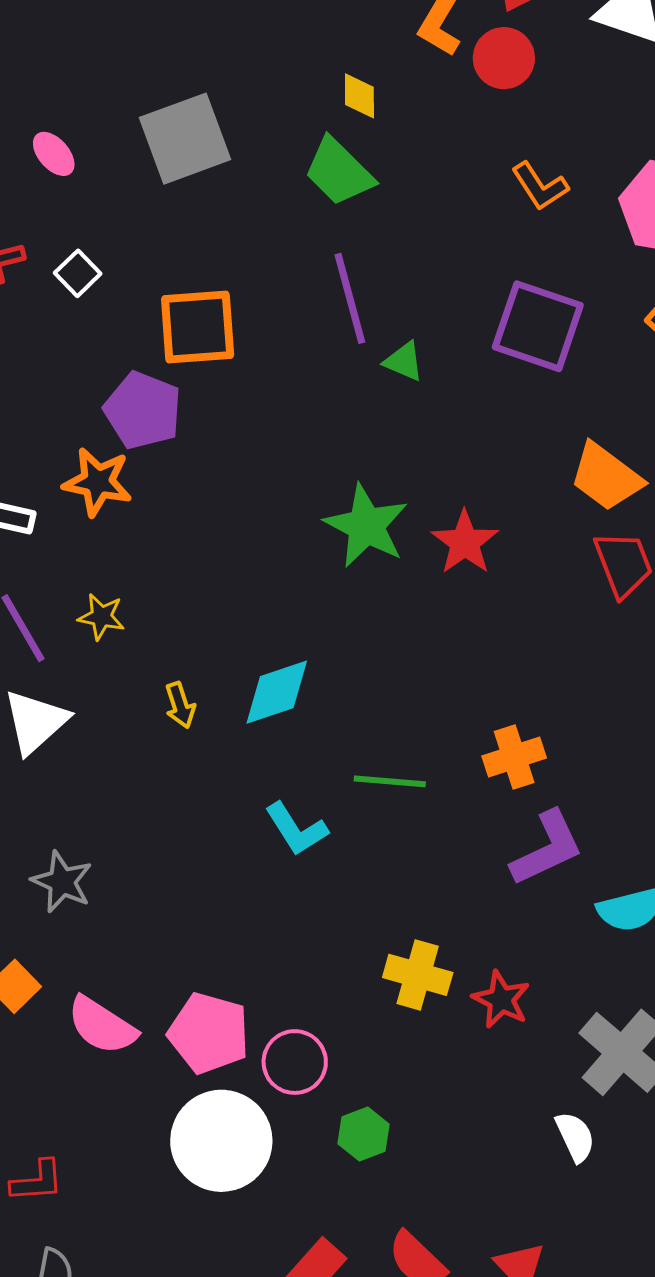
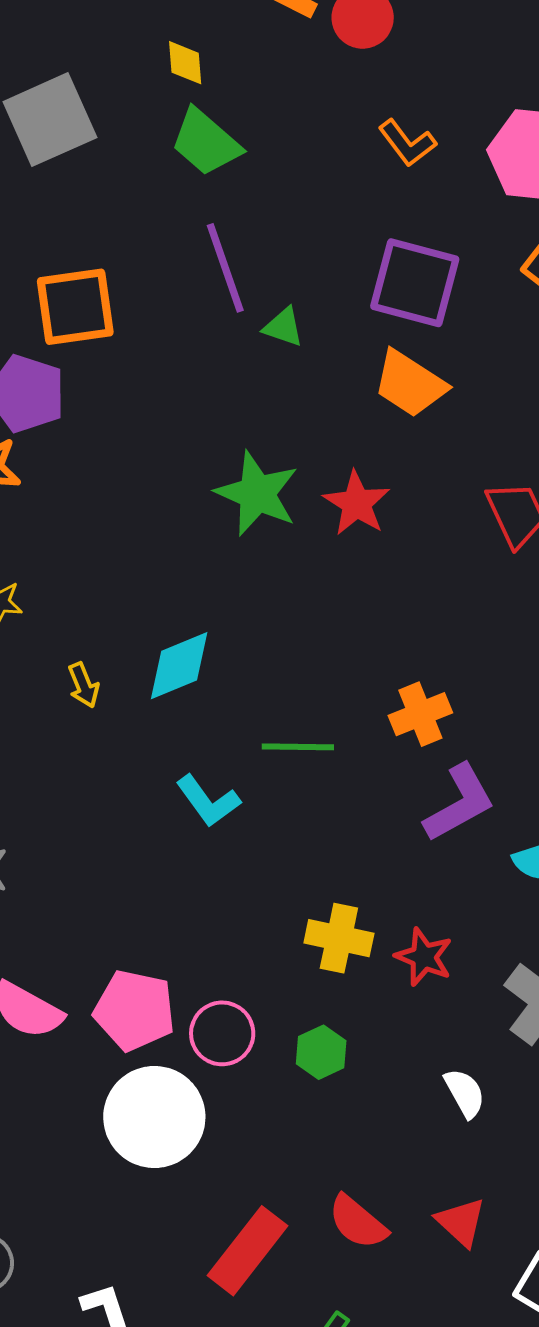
yellow diamond: (359, 96) -> (185, 63), moved
orange trapezoid: (606, 477) -> (410, 384), moved
green hexagon: (364, 1134) -> (321, 1052), moved
white semicircle: (575, 1137) -> (465, 1093), moved

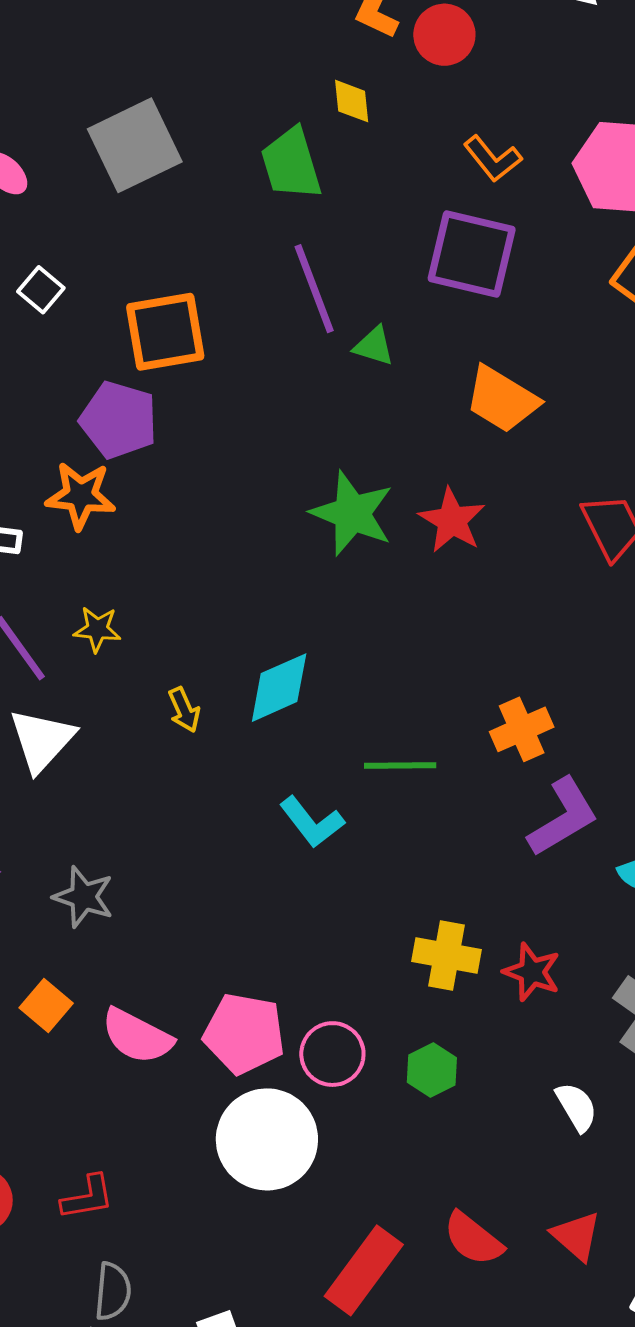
yellow diamond: (185, 63) -> (352, 101), moved
green trapezoid: (206, 142) -> (291, 164), turned 34
purple square: (415, 283) -> (472, 254), moved

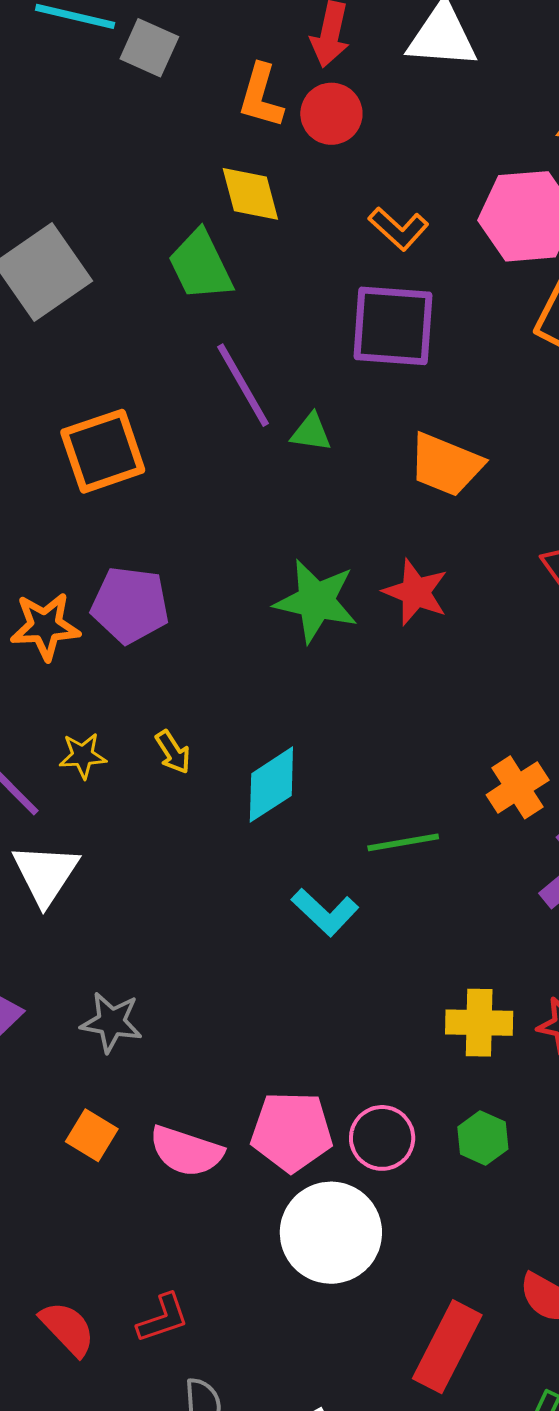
yellow diamond: (352, 101) -> (250, 194), size x1.4
purple pentagon: (119, 420) -> (130, 605), moved
yellow arrow: (184, 710) -> (173, 752), moved

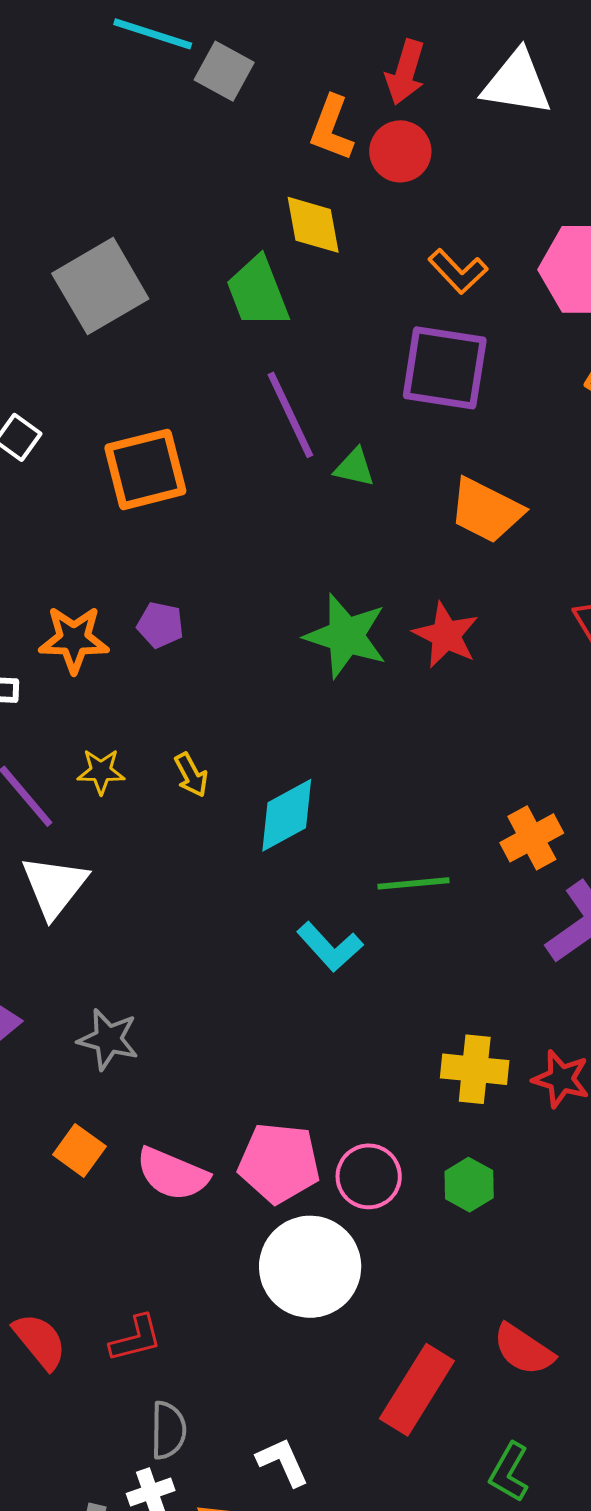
purple pentagon: (130, 605) -> (160, 625), size x0.6

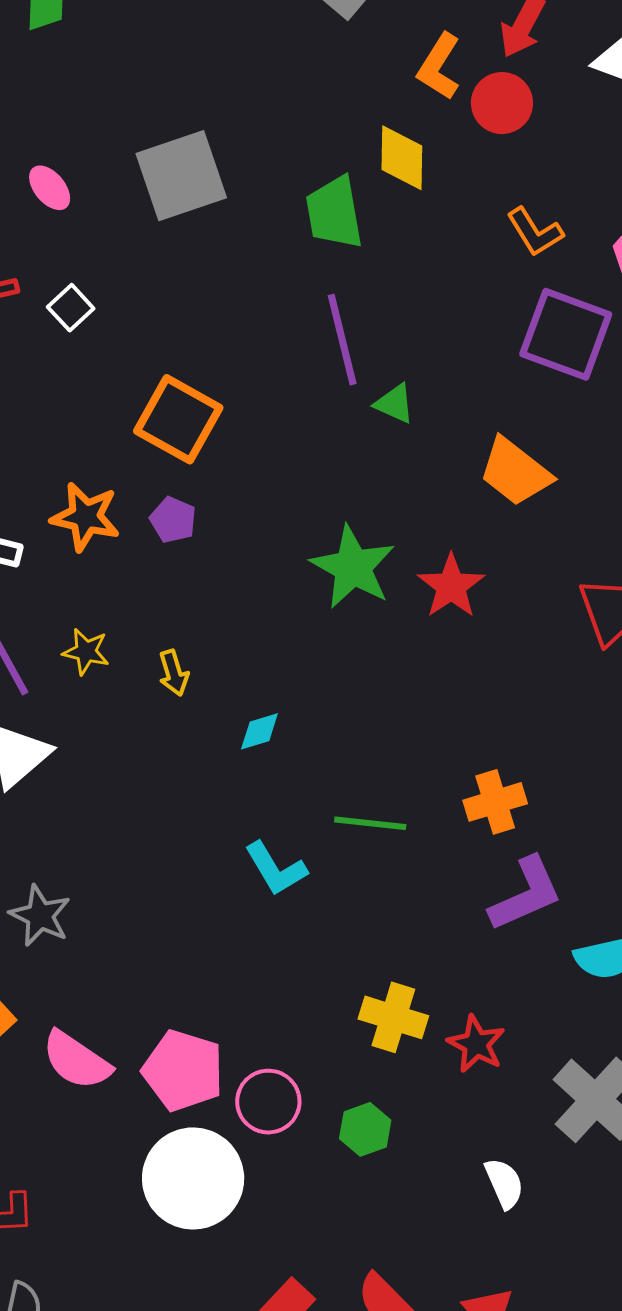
purple square: (445, 368) -> (566, 334), moved
orange square: (145, 469) -> (178, 419), moved, turned 32
cyan diamond: (287, 815) -> (259, 731), size x0.6

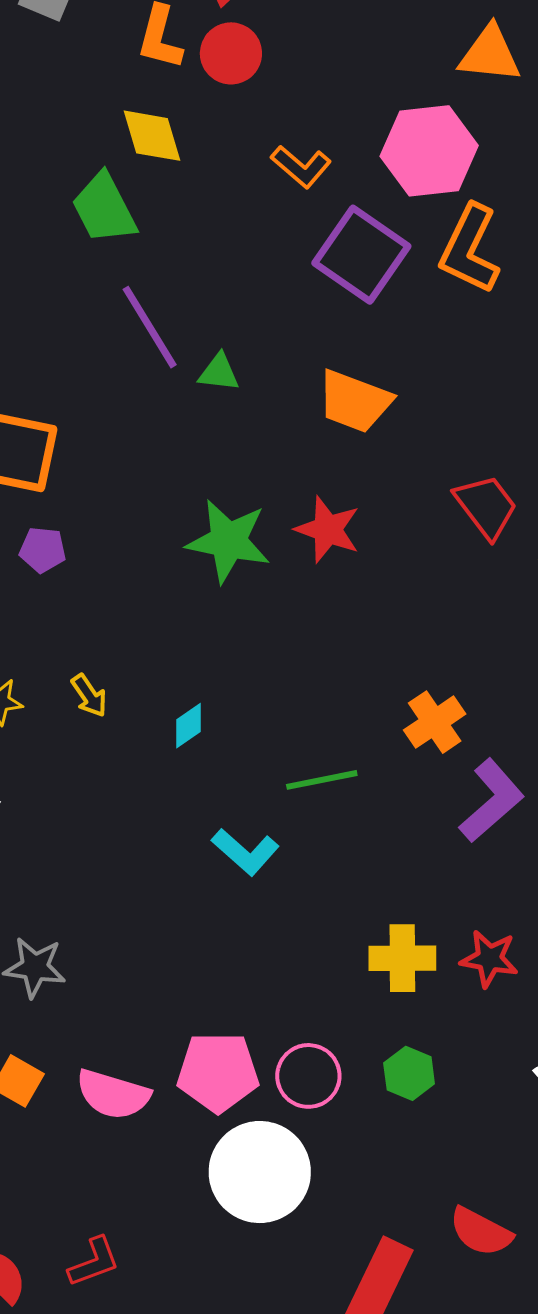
purple square: (566, 334) -> (361, 255), turned 32

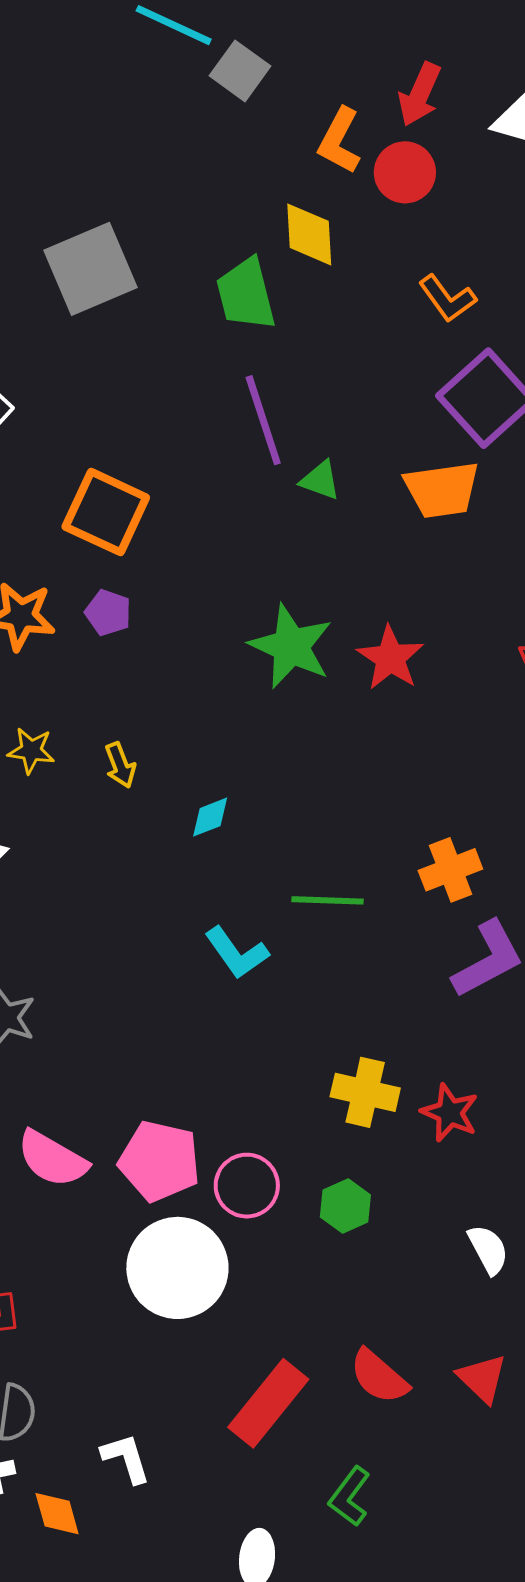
orange trapezoid: (354, 401) -> (442, 490), moved, turned -42

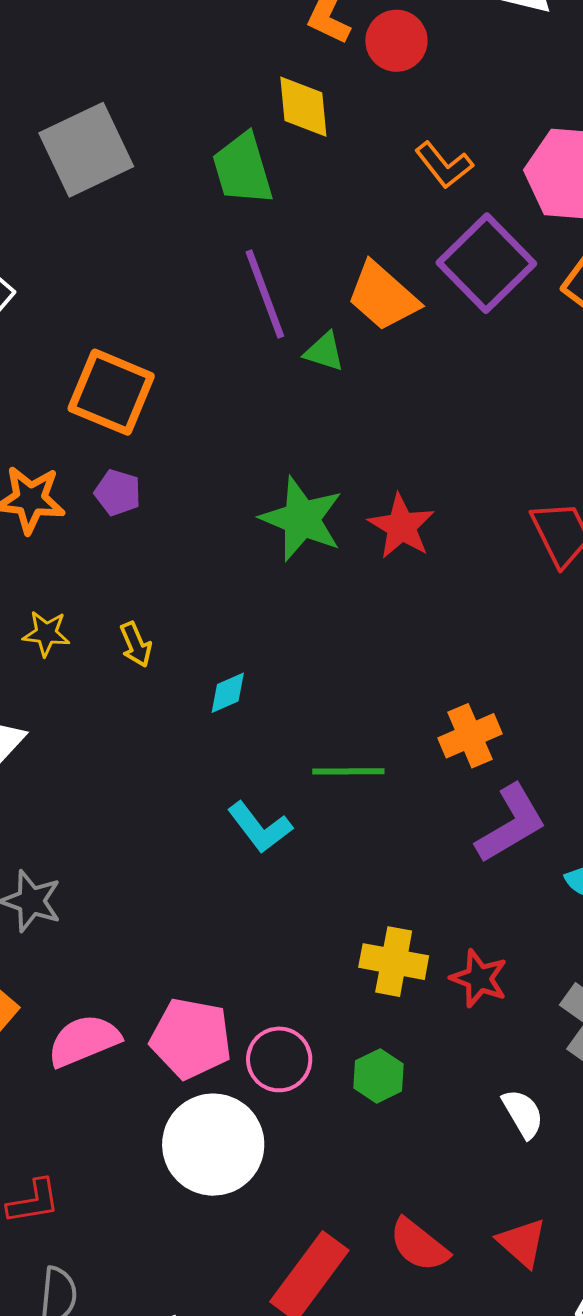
orange trapezoid: (442, 490) -> (383, 296), moved, turned 52
pink semicircle: (52, 1159) -> (84, 1041), turned 130

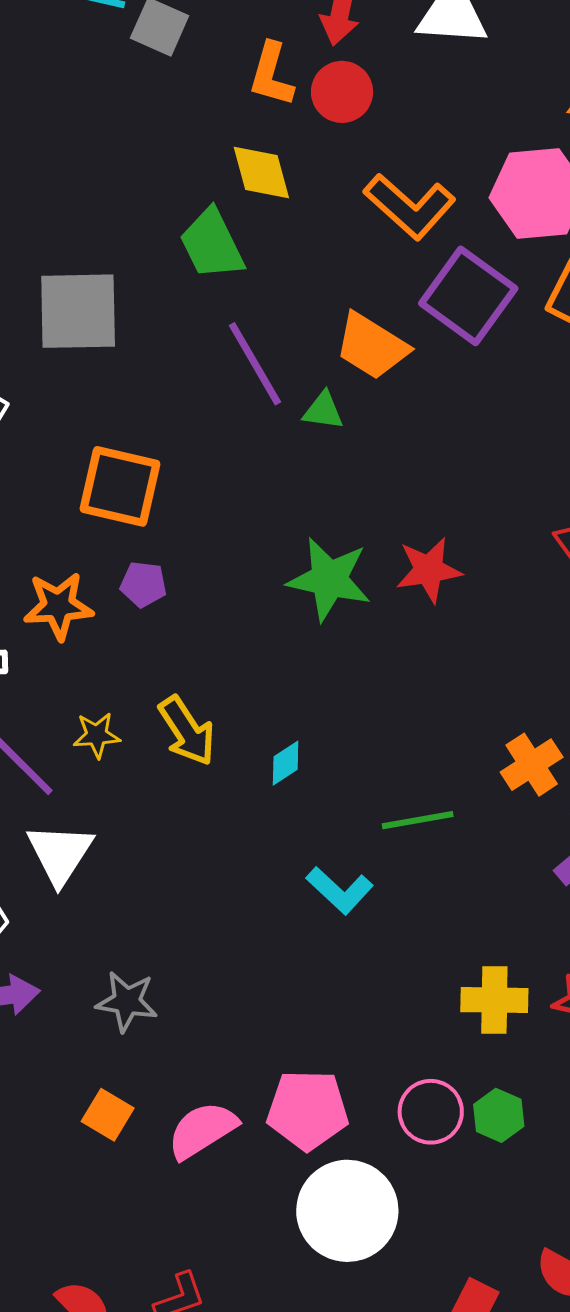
gray square: (86, 150) -> (78, 311), moved, turned 34
orange L-shape: (444, 165) -> (410, 206), size x1.5
red star: (401, 526) -> (429, 570), turned -30
yellow arrow: (136, 645) -> (187, 731), size x1.6
pink circle: (279, 1059) -> (431, 1112), moved

